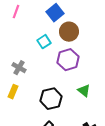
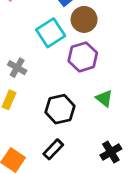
cyan square: (44, 42) -> (51, 33), size x1.5

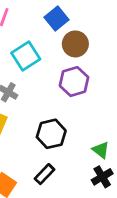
cyan square: (51, 33) -> (26, 56), moved
green triangle: (104, 98) -> (101, 150), moved

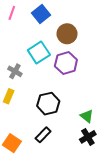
blue square: (57, 18) -> (41, 14), moved
cyan square: (26, 56) -> (39, 53), moved

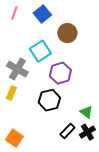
purple hexagon: (66, 63) -> (60, 73), moved
gray cross: (15, 71) -> (17, 69), size x1.5
black rectangle: (43, 135) -> (67, 131), moved

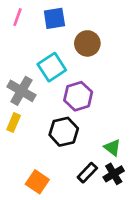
blue square: (42, 14) -> (54, 18), turned 30
orange square: (14, 138) -> (37, 182), moved

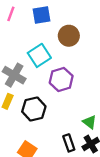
black hexagon: (64, 132) -> (34, 109), moved
black rectangle: (87, 173) -> (69, 143), turned -63

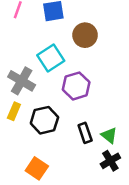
black rectangle: (69, 143) -> (85, 133), moved

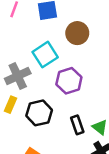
gray cross: (22, 81) -> (18, 76), turned 35

